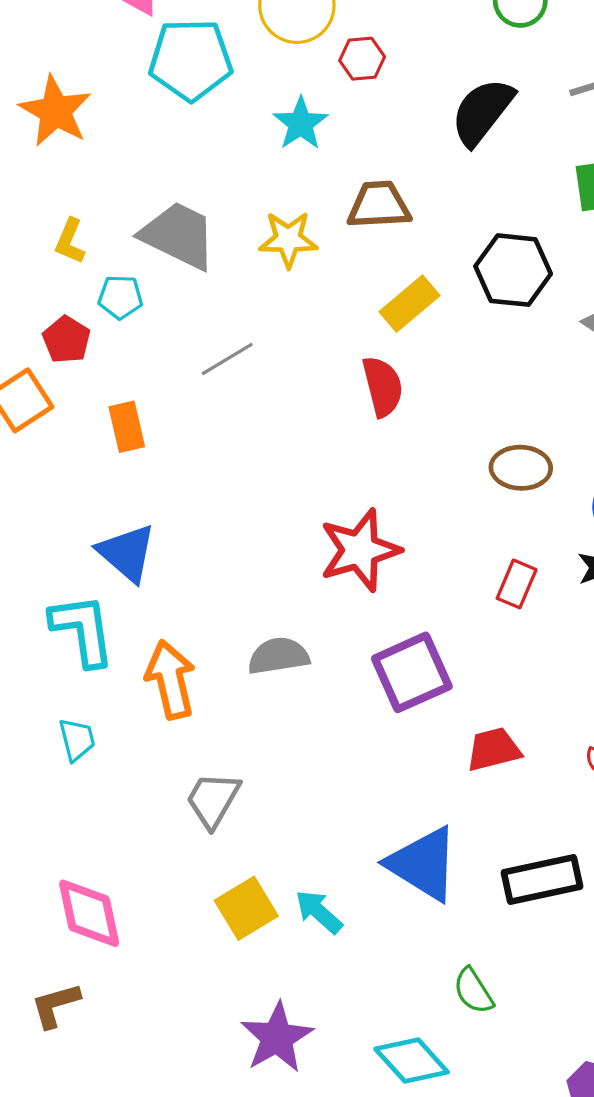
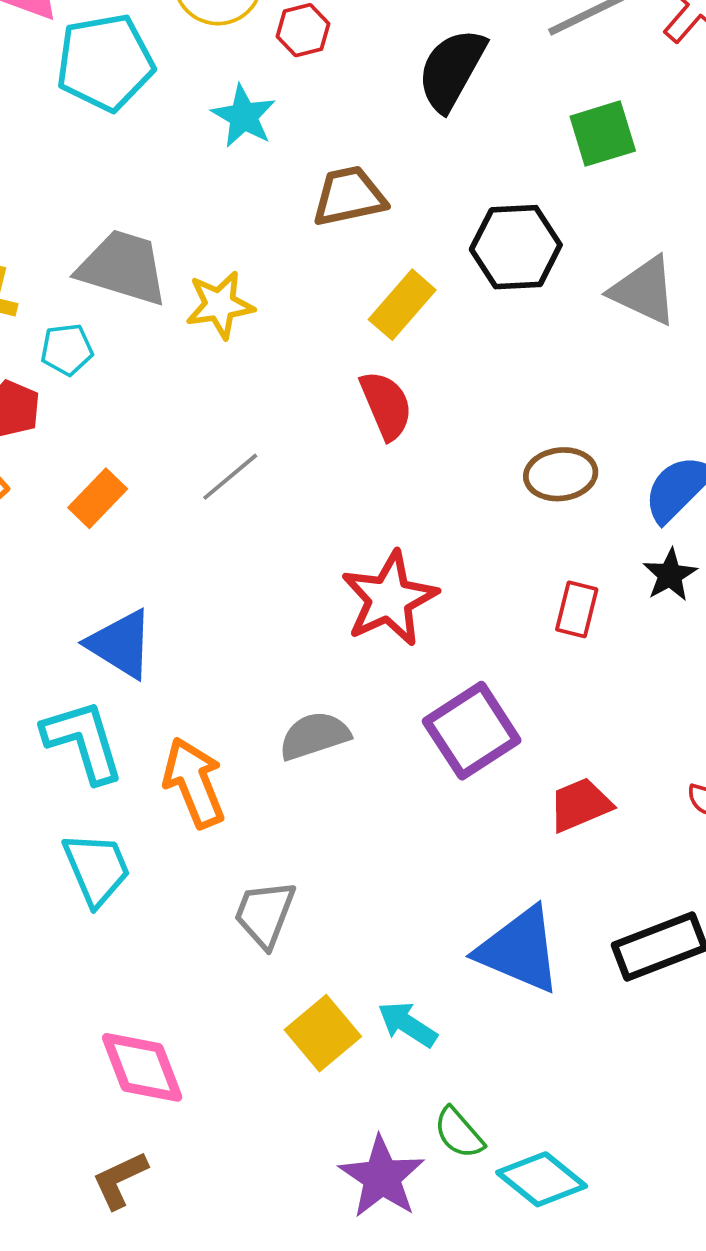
yellow star: (288, 239) -> (220, 305), moved
gray line: (227, 359) -> (230, 477), moved
orange rectangle: (127, 427) -> (98, 498), turned 66
cyan trapezoid: (77, 740) -> (97, 869), size x1.5
green semicircle: (473, 991) -> (459, 1133), moved

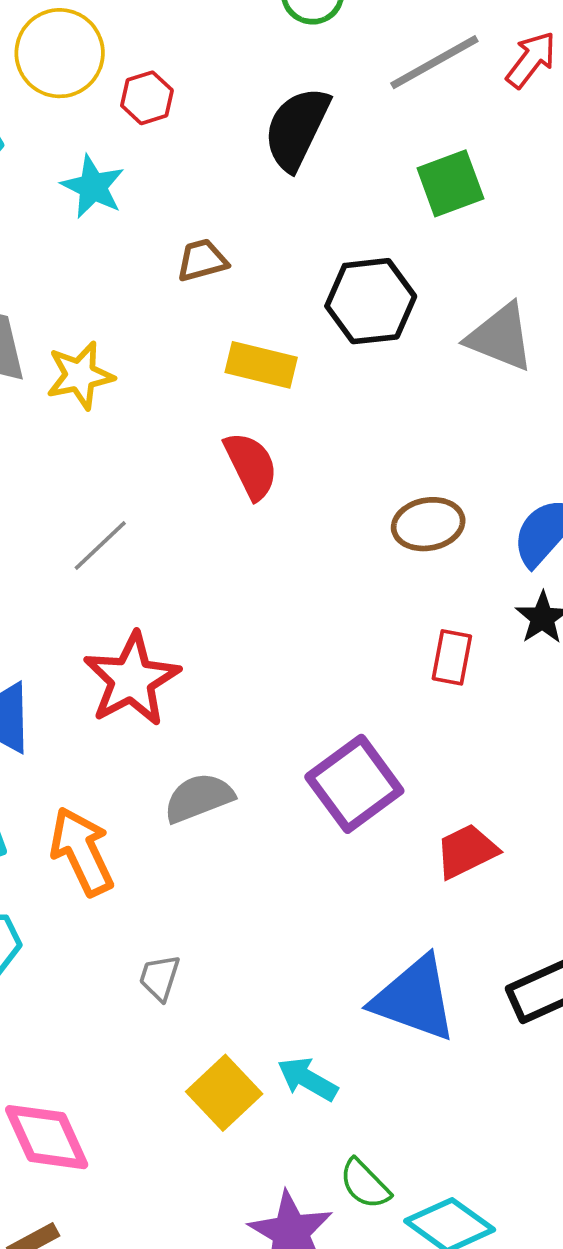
brown trapezoid: (349, 196) -> (202, 260), size x0.7
yellow rectangle: (402, 305) -> (261, 365), turned 66
red star: (389, 599) -> (132, 679), moved
gray trapezoid: (265, 914) -> (160, 978), size x0.7

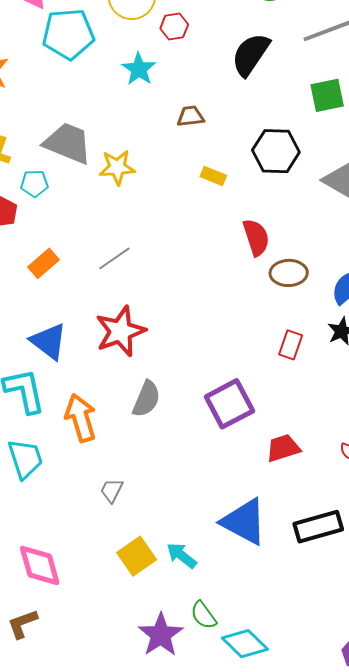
yellow rectangle: (261, 365) -> (213, 176), size x0.7
red semicircle: (251, 466) -> (256, 237), moved
gray semicircle: (199, 798) -> (146, 399), turned 126

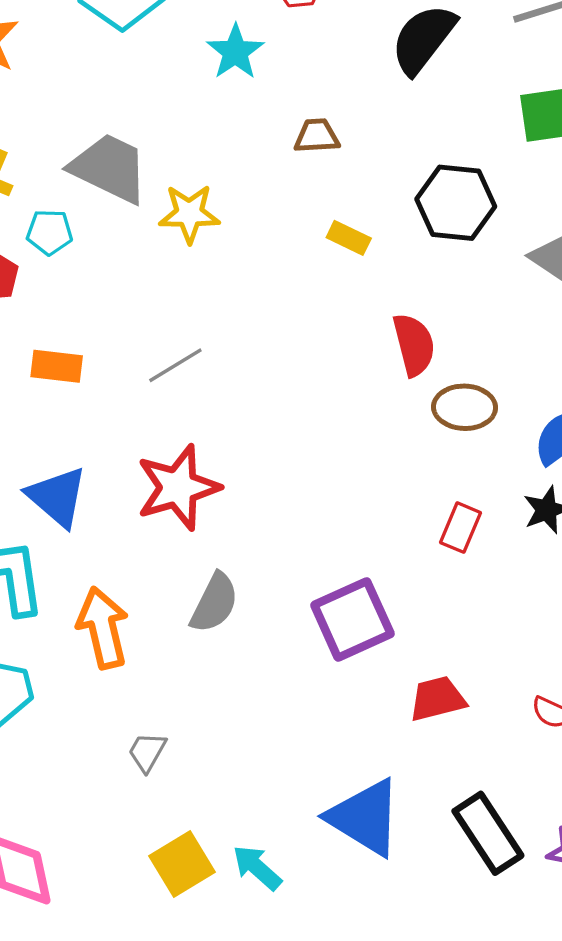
orange rectangle: (44, 263) -> (57, 366), turned 44
black rectangle: (318, 527) -> (488, 833), turned 69

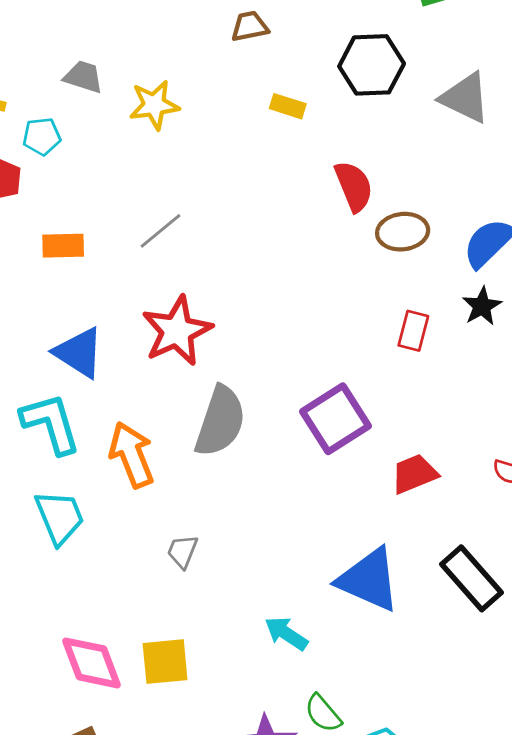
gray trapezoid: (109, 168) -> (83, 77), size x0.6
gray semicircle: (214, 603) -> (220, 421), size x1.4
yellow square: (182, 864) -> (165, 662), moved, turned 34

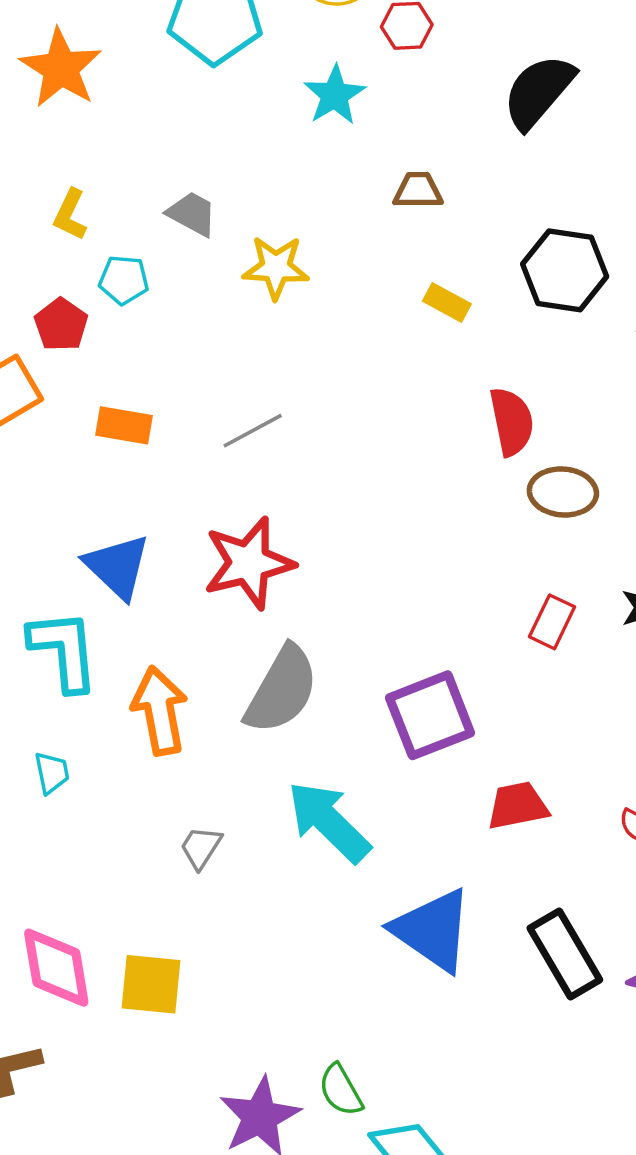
cyan trapezoid: (60, 517) -> (52, 773), size x0.6
cyan arrow: (286, 633) -> (329, 822), moved, size x1.6

